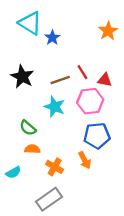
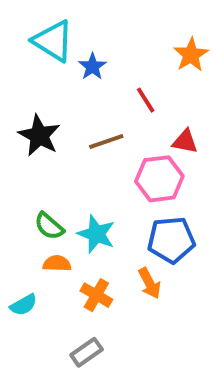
red line: (82, 72) -> (146, 100), moved
cyan star: (55, 107) -> (96, 234), moved
gray rectangle: (49, 199) -> (87, 352), size x0.7

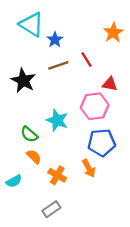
brown line: (106, 141) -> (58, 65), moved
cyan star: (96, 234) -> (57, 120), moved
orange semicircle: (57, 264) -> (34, 157), turned 42

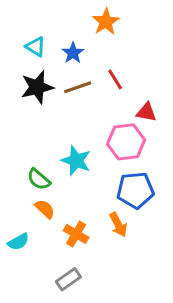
cyan triangle: (31, 24) -> (36, 47), moved, size x0.6
orange star: (113, 33) -> (106, 22), moved
black star: (23, 81) -> (37, 87), moved, turned 30

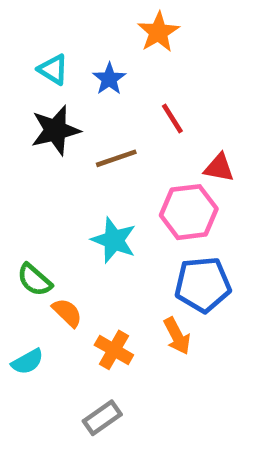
brown line: (78, 87) -> (116, 158), moved
green semicircle: (39, 179) -> (34, 280), moved

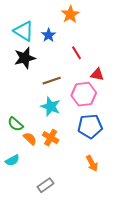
cyan triangle: (53, 69) -> (24, 31), size x1.5
brown line: (116, 158) -> (52, 81), moved
orange arrow: (177, 336) -> (92, 163), moved
orange cross: (114, 350) -> (51, 138), moved

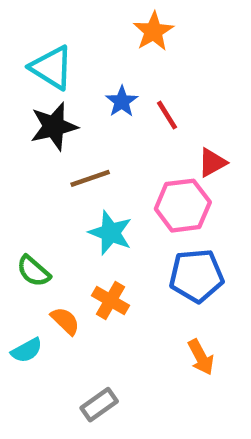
blue star: (49, 35) -> (122, 101), moved
red triangle: (97, 74) -> (212, 163), turned -40
brown line: (52, 81) -> (90, 178), moved
orange semicircle: (30, 139) -> (65, 321), moved

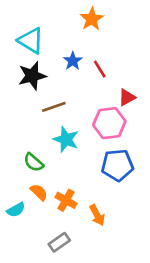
green semicircle: (34, 271) -> (34, 162), moved
orange cross: (110, 301) -> (66, 200), moved
orange arrow: (201, 357) -> (97, 215), moved

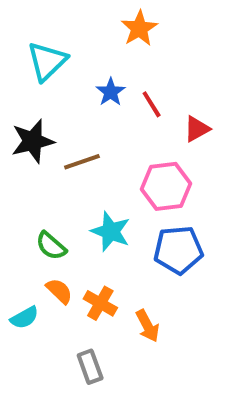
cyan triangle: (31, 41) -> (47, 61), turned 44
black star: (32, 76) -> (33, 141), moved
red triangle: (127, 97) -> (197, 129), moved
cyan star: (66, 139) -> (111, 231), moved
gray rectangle: (59, 242) -> (90, 367), turned -75

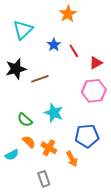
pink hexagon: (166, 186) -> (94, 91), moved
blue pentagon: (178, 250) -> (87, 136), moved

